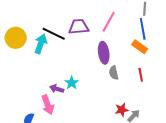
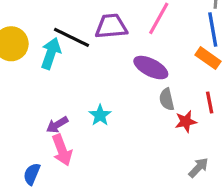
purple ellipse: (104, 53) -> (151, 68), turned -55
purple arrow: (57, 89) -> (57, 125), moved, turned -48
red star: (122, 110) -> (186, 122), moved

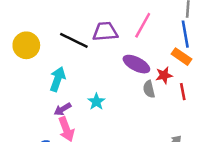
cyan arrow: (51, 53) -> (58, 79), moved
red star: (186, 122) -> (164, 75), moved

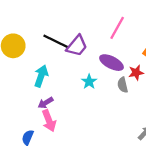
purple trapezoid: (105, 32) -> (77, 46), moved, turned 135
cyan star: (96, 102) -> (89, 82), moved

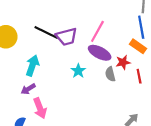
pink line: (117, 28) -> (97, 31), moved
purple trapezoid: (77, 46) -> (67, 37), turned 35
purple arrow: (46, 103) -> (28, 89), moved

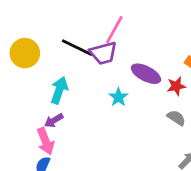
pink line: (97, 31) -> (114, 30), moved
gray semicircle: (110, 74) -> (176, 118), moved, turned 136
pink arrow: (40, 108) -> (46, 141), moved

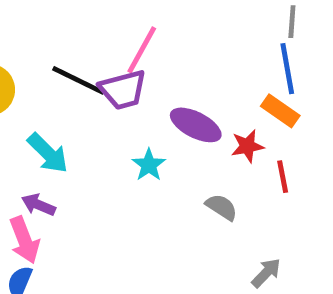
cyan arrow: (59, 90) -> (48, 153), turned 116
gray semicircle: (176, 118) -> (222, 207), moved
purple arrow: (54, 121) -> (38, 205), turned 54

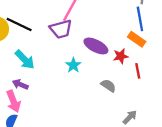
black line: (78, 80) -> (19, 25), moved

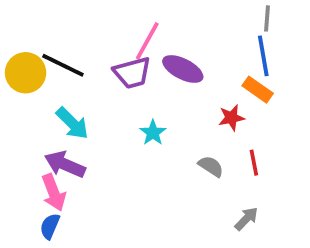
purple ellipse: (96, 46) -> (183, 69), moved
red line: (138, 71) -> (254, 163), moved
purple arrow: (20, 84) -> (65, 164), size x1.5

